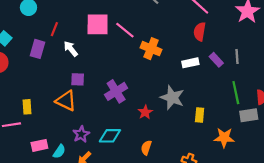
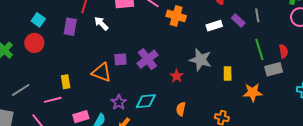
purple square: (78, 79) -> (120, 59), moved

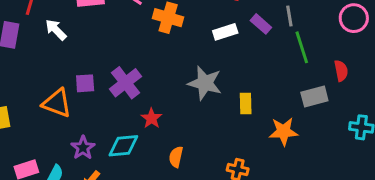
green line: (259, 49) -> (302, 47), moved
red semicircle: (283, 51) -> (341, 71), moved
red star: (177, 76) -> (151, 118), moved

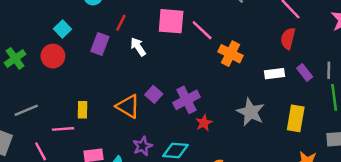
purple square: (85, 83) -> (154, 94), turned 35
yellow rectangle: (246, 104) -> (296, 118), moved, size x1.5
red star: (151, 118) -> (204, 123), moved

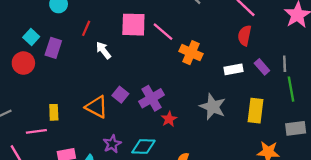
purple rectangle: (100, 44) -> (53, 48), moved

